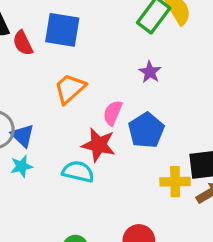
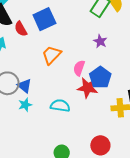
blue square: (62, 30) -> (44, 19), turned -30
red star: (99, 145) -> (88, 88), moved

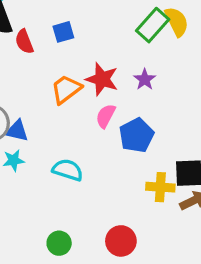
blue square: (44, 19) -> (63, 32), size x0.6
blue triangle: (25, 86) -> (17, 131), turned -35
red star: (88, 88) -> (102, 79), moved

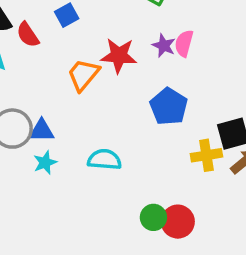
pink semicircle: (106, 116) -> (184, 43), moved
green circle: (59, 243) -> (153, 217), moved

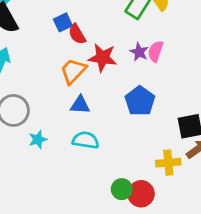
red semicircle: (28, 35) -> (77, 34), moved
blue triangle: (42, 131) -> (80, 105), moved
yellow cross: (206, 155) -> (168, 163), moved

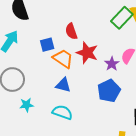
blue square: (63, 22) -> (47, 45), moved
purple star: (139, 52) -> (112, 64), moved
orange trapezoid: (73, 71) -> (63, 59), turned 70

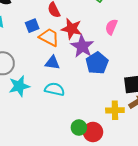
purple star: (112, 64) -> (82, 46), moved, size x1.6
cyan star: (27, 105) -> (19, 86), size x1.5

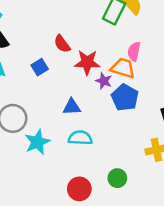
orange trapezoid: (49, 37) -> (123, 68), moved
purple star: (82, 46) -> (104, 81), size x0.6
red circle: (93, 132) -> (79, 189), moved

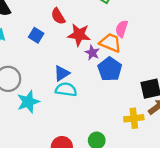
blue square: (40, 67) -> (36, 35), turned -32
blue triangle: (72, 107) -> (62, 73), turned -35
cyan semicircle: (80, 138) -> (66, 90), moved

